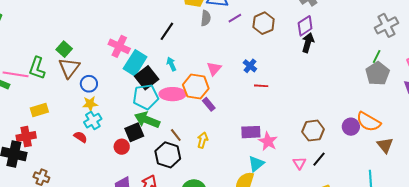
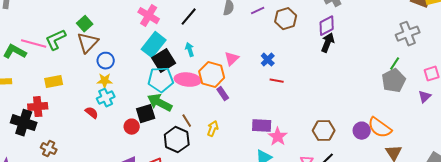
pink cross: (119, 46) -> (149, 16), moved
green L-shape: (37, 68) -> (56, 40), turned 40

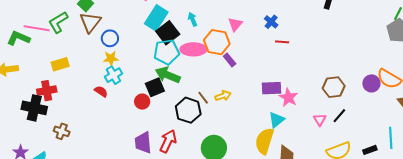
brown line: (187, 121) -> (203, 98), moved
yellow arrow: (213, 129) -> (223, 96), turned 56

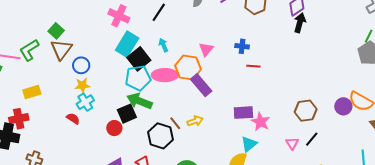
blue cross: (271, 22) -> (242, 46), turned -32
purple rectangle: (230, 60) -> (201, 85), size x1.6

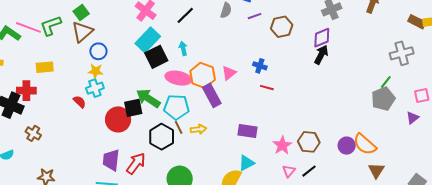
pink triangle: (206, 49) -> (229, 73), moved
cyan pentagon: (138, 78) -> (176, 107), moved
pink star: (261, 122) -> (282, 145), moved
red circle: (114, 128) -> (118, 119), size x1.6

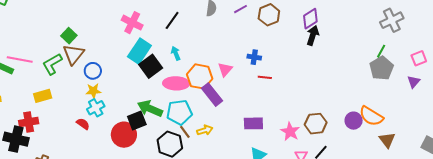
green L-shape: (51, 26) -> (52, 64), moved

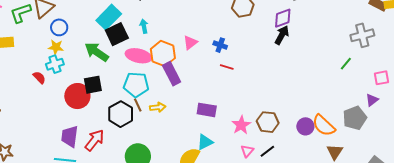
gray pentagon: (382, 68) -> (355, 118), moved
pink triangle: (225, 69) -> (190, 43), moved
green arrow: (150, 108) -> (97, 52), moved

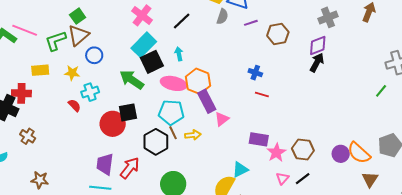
pink triangle: (190, 43) -> (222, 119), moved
yellow star: (56, 47) -> (72, 73), moved
purple rectangle: (207, 110) -> (259, 139), moved

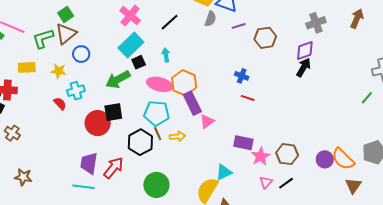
black square: (152, 62) -> (139, 62), size x0.6
green arrow: (132, 80) -> (118, 79), turned -65

